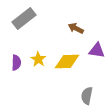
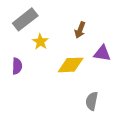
brown arrow: (76, 28) -> (80, 30), turned -96
yellow star: (38, 59) -> (40, 42), moved

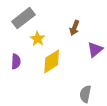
purple triangle: (102, 53) -> (95, 50), turned -49
yellow diamond: (71, 65) -> (52, 61), moved, turned -30

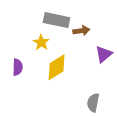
gray rectangle: (23, 18) -> (57, 20), moved, turned 50
brown arrow: (74, 28) -> (81, 31), turned -120

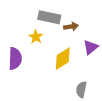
purple semicircle: (18, 67) -> (15, 59), size x1.5
yellow diamond: (57, 67) -> (63, 59), moved

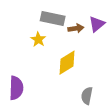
purple triangle: (91, 47) -> (97, 24), moved
purple semicircle: (15, 59) -> (16, 88), moved

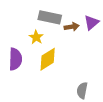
yellow diamond: (67, 63) -> (48, 59), moved
purple semicircle: (16, 88) -> (15, 59), moved

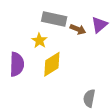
brown arrow: (72, 27) -> (78, 29), turned 32

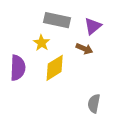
purple triangle: (99, 25) -> (93, 26), moved
brown arrow: (78, 29) -> (84, 49), moved

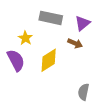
yellow star: (42, 43) -> (25, 38), moved
purple semicircle: (18, 68) -> (16, 60), turned -30

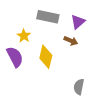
yellow diamond: (49, 60) -> (46, 57), turned -45

